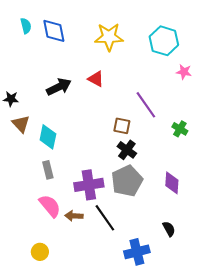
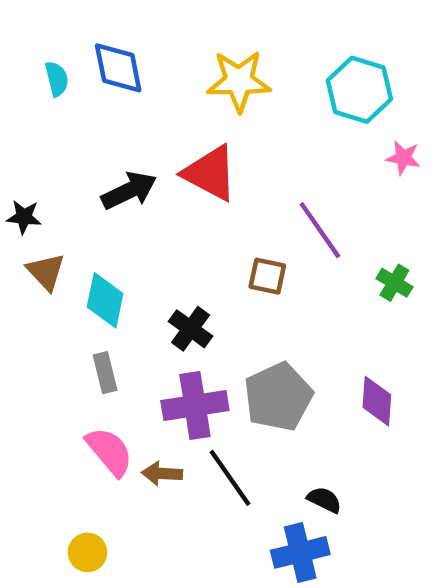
cyan semicircle: (26, 26) -> (57, 79), moved
red triangle: (96, 79) -> (210, 173), size x1.6
black cross: (127, 150) -> (191, 329), moved
black semicircle: (169, 229) -> (324, 500), moved, turned -35

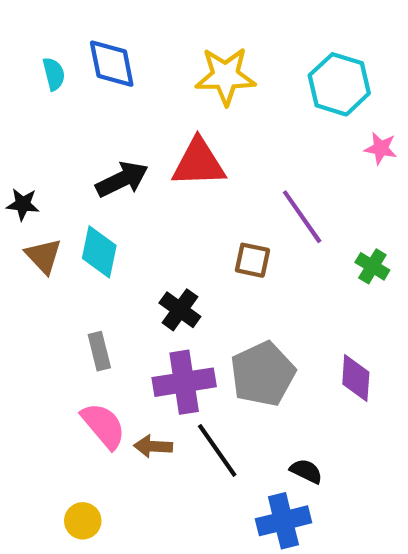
red triangle: (210, 173) -> (199, 163), turned -30
cyan diamond: (105, 300) -> (99, 252), moved

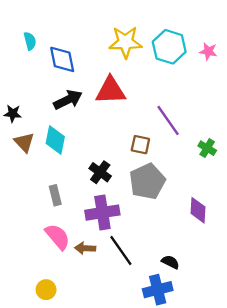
blue diamond: (112, 64) -> (62, 59), moved
cyan hexagon: (339, 84) -> (169, 47), moved
pink star: (381, 148) -> (208, 51), moved
gray pentagon: (263, 374) -> (147, 181), moved

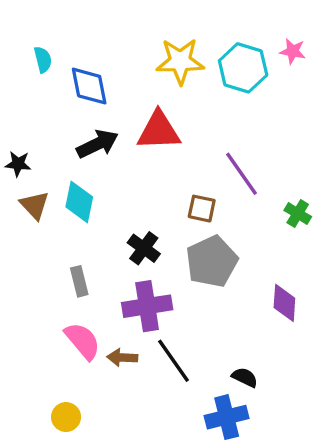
pink star: (208, 51) -> (293, 51), moved

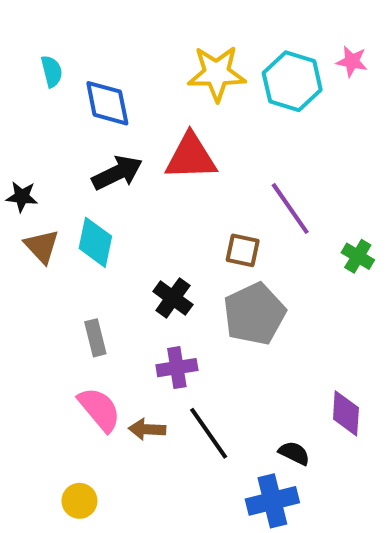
purple diamond: (284, 303) -> (346, 413), moved
purple cross: (147, 306) -> (177, 368), size x0.7

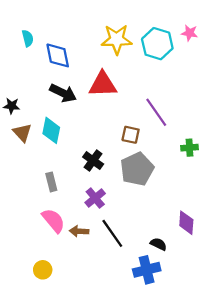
black arrow: (117, 173) -> (63, 93), turned 52
green cross: (358, 256) -> (190, 148), moved, turned -35
purple cross: (177, 368) -> (95, 198), turned -30

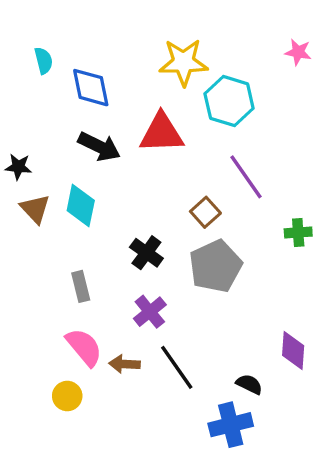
cyan hexagon: (157, 44) -> (229, 101), moved
brown square: (131, 135) -> (205, 212), turned 36
yellow circle: (43, 270) -> (67, 396), moved

